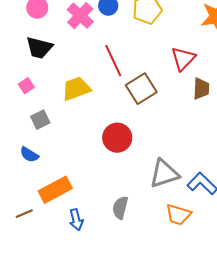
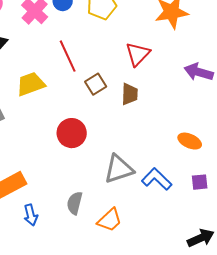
brown square: (141, 89) -> (96, 84), size x0.7
brown trapezoid: (201, 89) -> (130, 94), moved
orange trapezoid: (178, 215) -> (110, 220), moved, turned -60

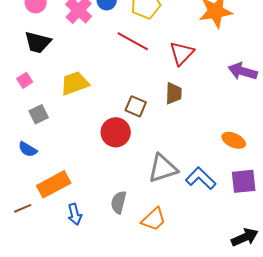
red line: (68, 56) -> (133, 41), moved, turned -36
brown square: (96, 84) -> (136, 106), moved, turned -35
purple square: (200, 182) -> (244, 181), size x1.5

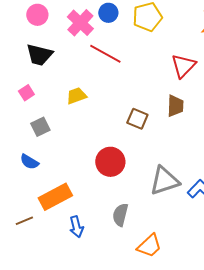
red line: (133, 41) -> (105, 54), moved
yellow trapezoid: (75, 83) -> (76, 96), size x0.7
red circle: (116, 132) -> (110, 162), moved
orange trapezoid: (154, 219) -> (149, 246), moved

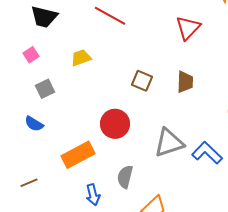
brown trapezoid: (175, 106) -> (185, 82), moved
orange rectangle: (55, 197) -> (78, 155), moved
blue arrow: (76, 227) -> (93, 195), moved

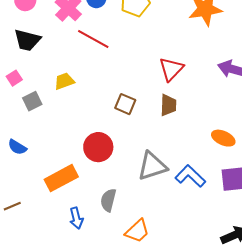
red triangle: (188, 28) -> (171, 69), moved
gray square: (45, 89) -> (32, 101), moved

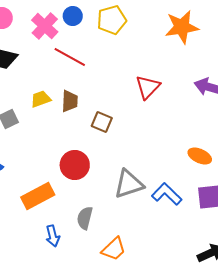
brown trapezoid: (168, 105) -> (70, 101), moved

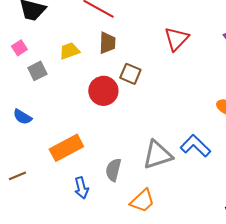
brown trapezoid: (70, 101) -> (107, 43), moved
red circle: (75, 165) -> (103, 91), moved
gray triangle: (129, 184) -> (157, 155), moved

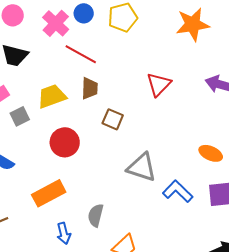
yellow trapezoid: (69, 51) -> (52, 96), size x1.4
red circle: (103, 91) -> (65, 142), moved
gray triangle: (157, 155) -> (142, 167), moved, turned 36

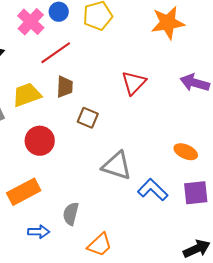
red line: (81, 54) -> (56, 53), turned -64
blue arrow: (64, 233) -> (39, 232), turned -75

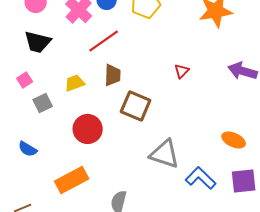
red triangle: (134, 83) -> (182, 71), size x0.6
yellow trapezoid: (27, 95) -> (75, 83), size x0.7
brown square: (88, 118) -> (136, 106), size x1.4

